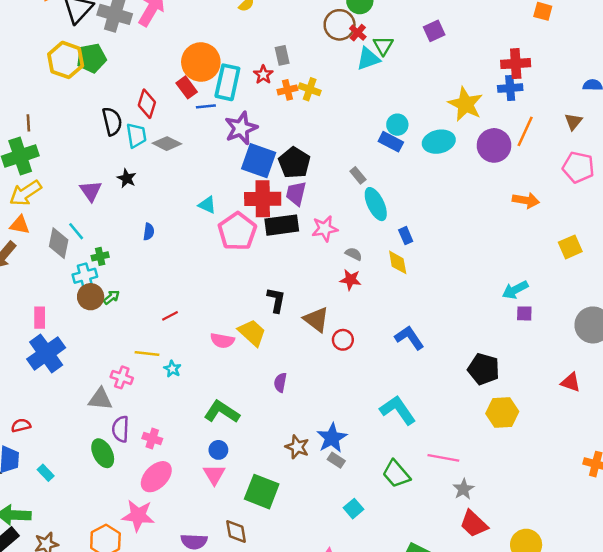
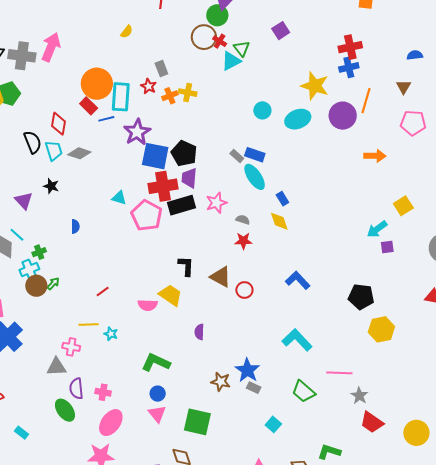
blue rectangle: (391, 142) -> (255, 155), moved
yellow square: (570, 247) -> (403, 206), moved

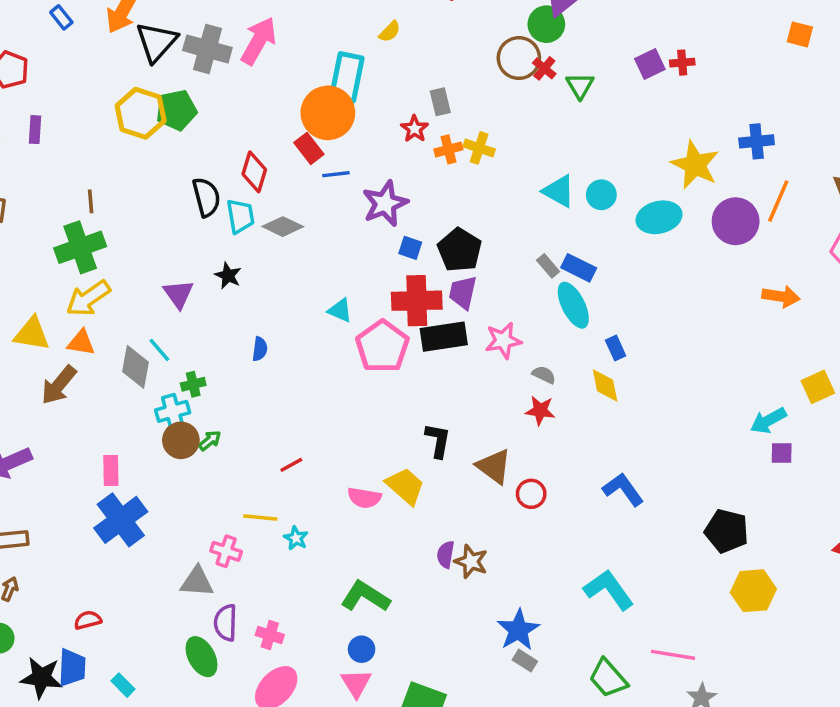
red cross: (350, 47) -> (682, 63), moved, size x0.6
cyan triangle: (231, 61) -> (559, 191), moved, turned 50
cyan rectangle: (121, 97) -> (347, 77), moved
blue square: (155, 156) -> (410, 248), size x0.5
brown star: (221, 382) -> (471, 561), moved

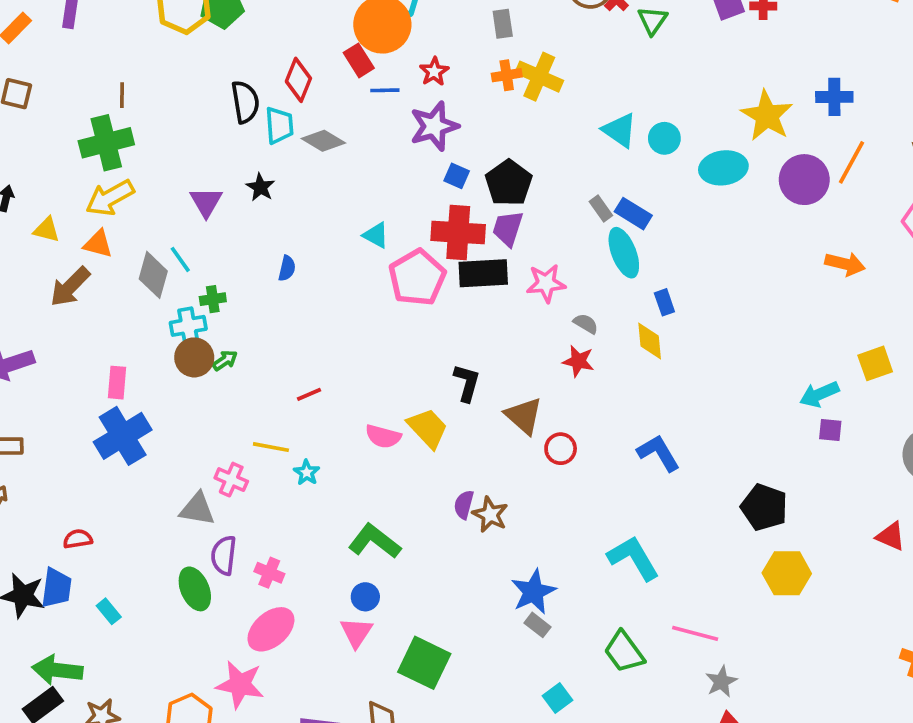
red star: (415, 129) -> (434, 72), moved
yellow cross: (479, 148) -> (539, 77), size x1.4
yellow triangle: (32, 334) -> (47, 230), size x0.7

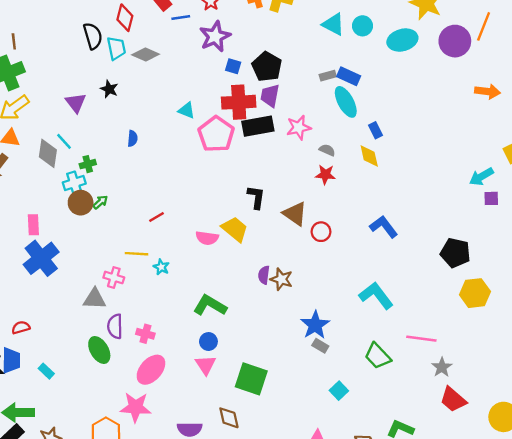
gray rectangle: (601, 208) -> (328, 76), turned -63

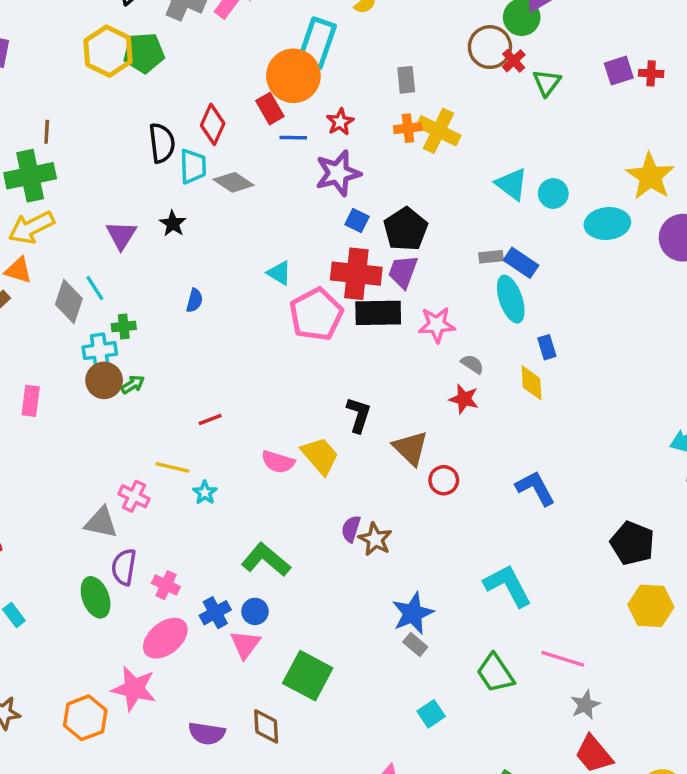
blue cross: (41, 258) -> (215, 613), moved, size x0.6

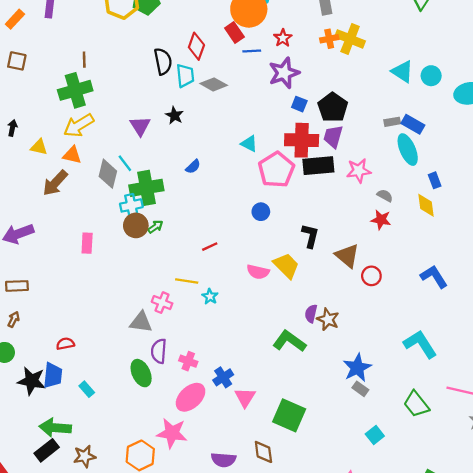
blue semicircle: (194, 300) -> (193, 167), turned 35
green cross: (124, 326) -> (146, 188), size x2.0
green L-shape: (266, 560) -> (289, 341), moved
blue circle: (255, 611) -> (261, 212), moved

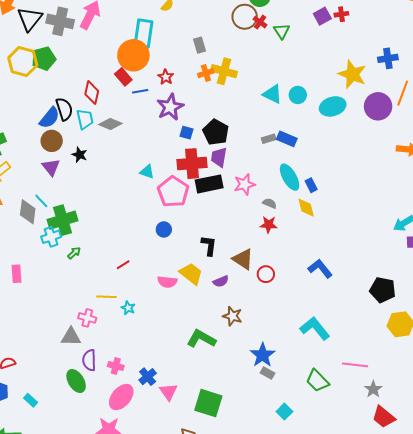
cyan ellipse: (408, 150) -> (290, 177), moved
blue semicircle: (193, 167) -> (50, 118), moved, size x1.6
brown circle: (136, 225) -> (52, 141), moved
purple semicircle: (311, 314) -> (221, 281), moved, turned -119

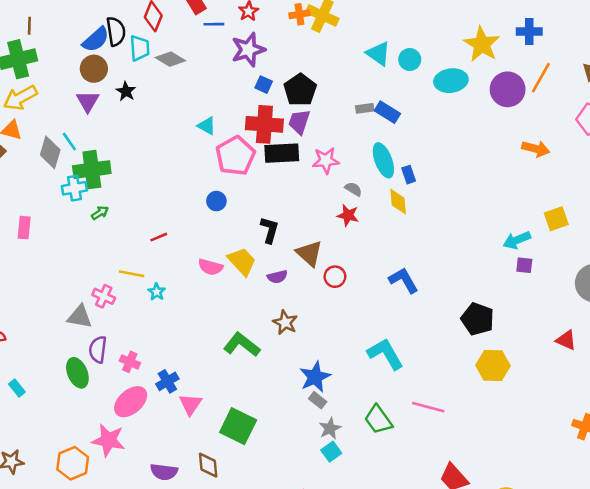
gray star: (373, 389) -> (330, 428), moved

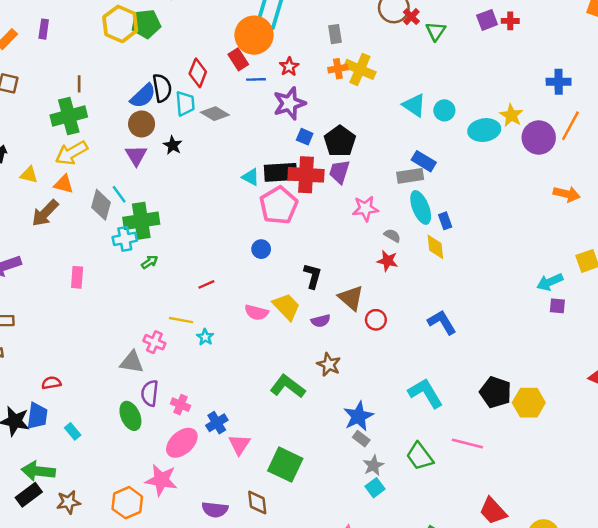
yellow star: (482, 44) -> (511, 115), moved, size x0.7
gray rectangle: (365, 108) -> (410, 176), moved, size x1.5
black rectangle: (282, 153) -> (280, 172), moved
black pentagon: (478, 319) -> (495, 392), moved

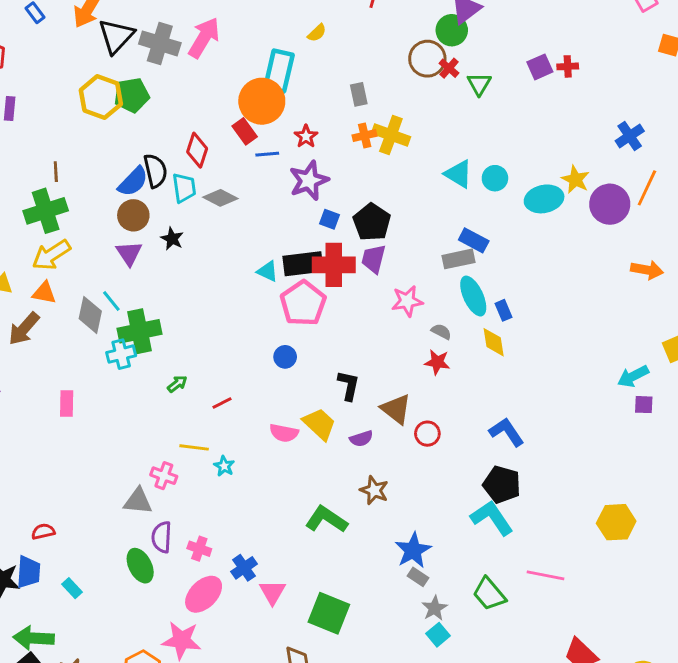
blue cross: (559, 82) -> (630, 136), turned -30
green arrow: (150, 262) -> (177, 384), moved
black pentagon: (495, 392) -> (502, 485), moved

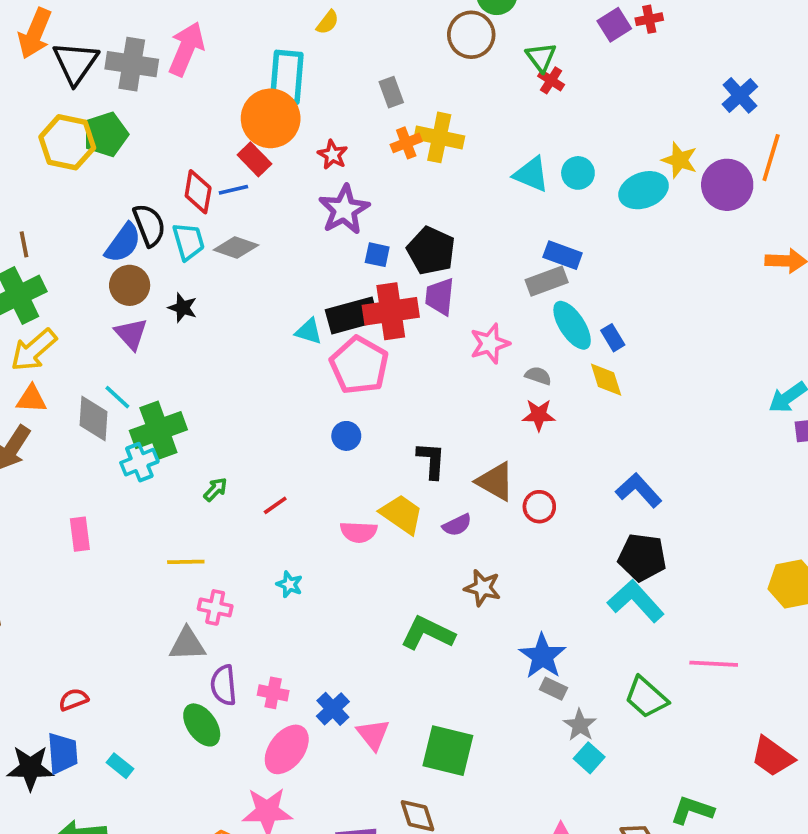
red cross: (449, 68) -> (551, 80), moved
blue line: (267, 154) -> (233, 190), moved
yellow line: (194, 447) -> (186, 562), moved

